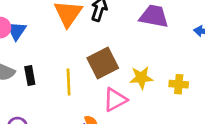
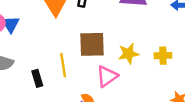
brown square: (103, 63) -> (92, 44), turned 32
black rectangle: (30, 75) -> (37, 78), moved

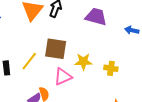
yellow line: (63, 65) -> (29, 61), turned 36

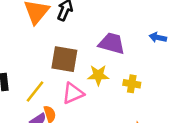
purple trapezoid: (96, 17) -> (112, 43), moved
yellow line: (29, 61) -> (35, 92), moved

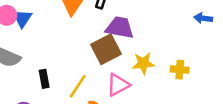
purple trapezoid: (112, 43) -> (120, 28), moved
brown square: (64, 59) -> (106, 49), turned -32

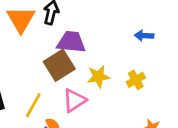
blue arrow: (203, 18) -> (144, 36), moved
yellow cross: (180, 70) -> (136, 80), turned -30

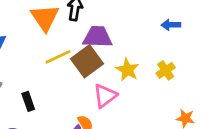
yellow star: (98, 77) -> (128, 70), turned -30
yellow line: (33, 105) -> (58, 57), moved, turned 40

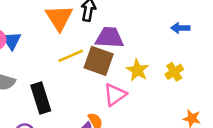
brown square: (87, 61) -> (99, 61), turned -36
black rectangle: (28, 101) -> (41, 98), size x1.6

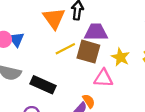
pink triangle: (115, 95) -> (103, 78), turned 42
black rectangle: (41, 98) -> (43, 85), turned -45

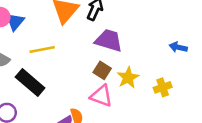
yellow line: (65, 49) -> (42, 50), moved
brown square: (88, 52) -> (102, 70), moved, size x0.6

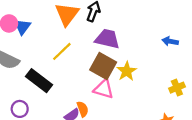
yellow line: (42, 50) -> (62, 51), moved, turned -30
brown square: (102, 70) -> (103, 66), size x1.6
yellow cross: (163, 87) -> (177, 88), moved

